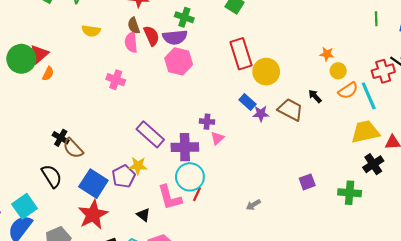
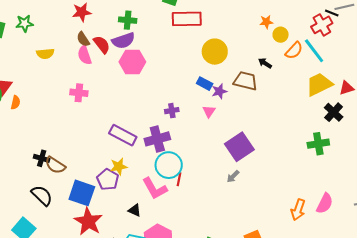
red rectangle: (241, 54) -> (187, 19), moved, turned -60
pink triangle: (217, 138) -> (209, 111), moved
purple square: (307, 182) -> (239, 147), moved, size x1.8

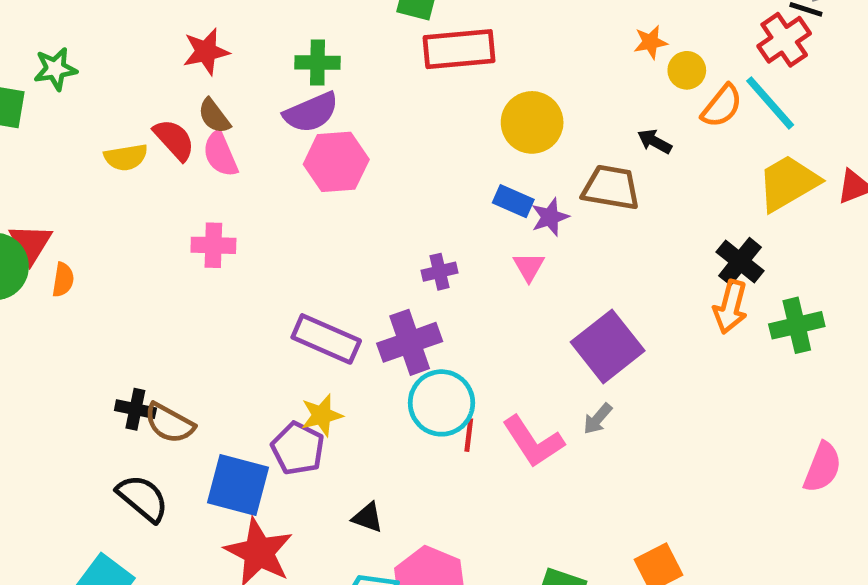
green star: (24, 23) -> (55, 69), moved
red semicircle: (102, 45) -> (174, 140), moved
black cross: (334, 112) -> (740, 261), moved
pink L-shape: (155, 188) -> (533, 442), moved
orange arrow: (298, 210) -> (730, 307), moved

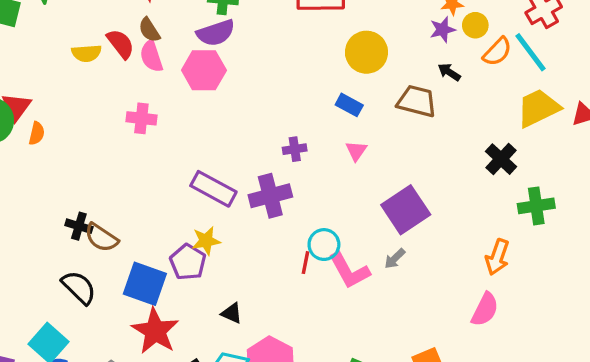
pink hexagon: (336, 162) -> (204, 70), moved
purple star: (550, 217) -> (443, 30), moved
orange arrow: (730, 307) -> (497, 257), moved
cyan circle: (441, 403) -> (324, 245), moved, size x0.7
pink semicircle: (822, 467) -> (485, 309), moved

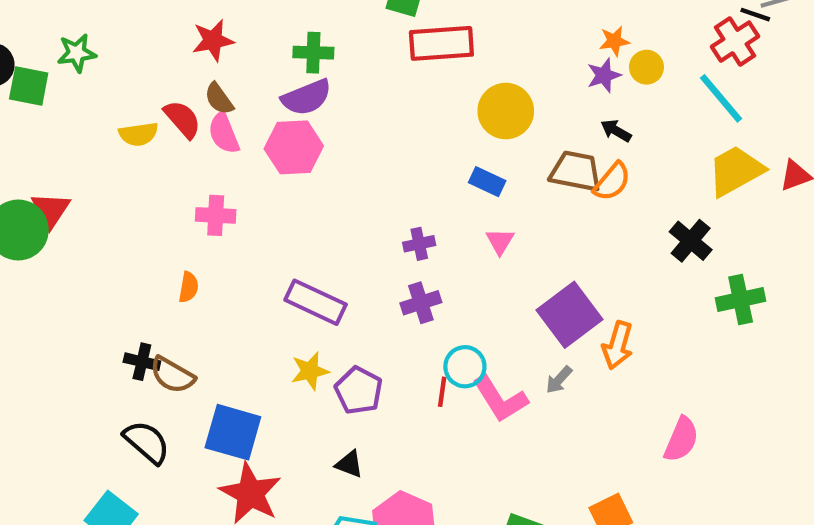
orange semicircle: (497, 52) -> (612, 182), moved
orange semicircle: (37, 133) -> (188, 287), moved
purple cross: (270, 196) -> (421, 303), moved, size x0.7
orange arrow: (497, 257) -> (618, 345), moved
purple pentagon: (188, 262) -> (359, 390), moved

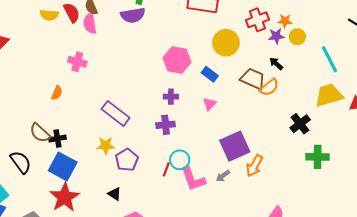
red cross: (735, 42) -> (257, 20), moved
pink hexagon: (294, 147) -> (177, 60), moved
black cross: (142, 362) -> (57, 139), moved, turned -35

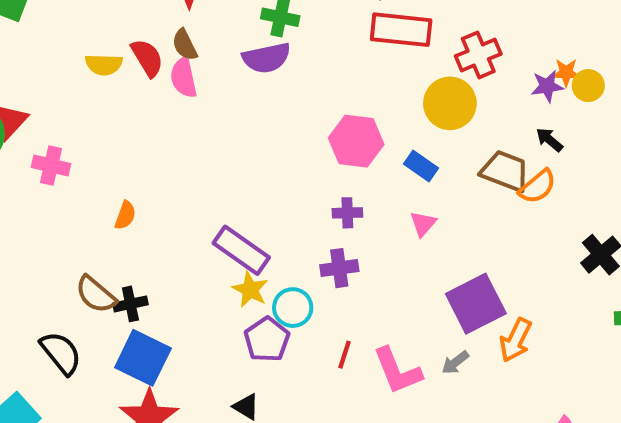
red cross: (257, 20) -> (478, 55), moved
orange star: (285, 21) -> (566, 72), moved
pink cross: (77, 62) -> (51, 165), moved
yellow star: (106, 145) -> (250, 290), moved, turned 30
cyan circle: (180, 160) -> (293, 308), moved

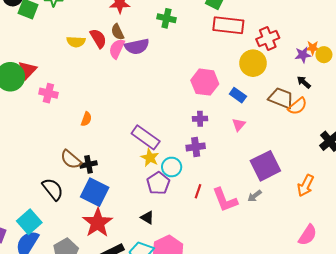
purple semicircle: (266, 58) -> (137, 46), moved
pink semicircle: (184, 78) -> (117, 49), turned 36
orange arrow: (516, 340) -> (306, 185), moved

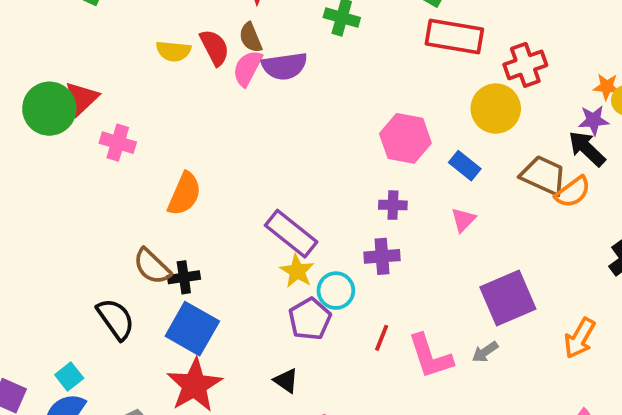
purple star: (303, 55) -> (594, 120), moved
black arrow: (304, 82) -> (587, 149), size x1.5
orange semicircle: (86, 119) -> (184, 194), size x1.6
cyan square: (29, 222) -> (69, 377), size x0.6

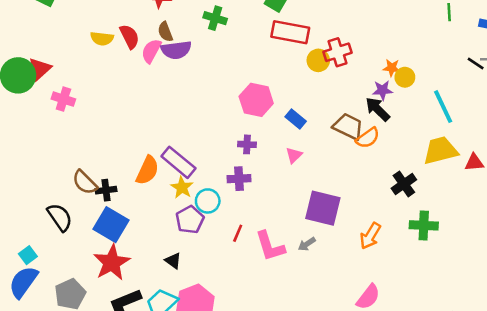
brown semicircle: (251, 37) -> (165, 32), moved
yellow circle: (496, 109) -> (318, 60), moved, size x0.7
orange semicircle: (184, 194) -> (147, 170), moved
purple square: (508, 298) -> (323, 208), turned 36

